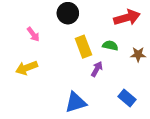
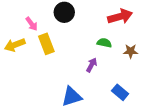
pink arrow: (33, 34) -> (32, 24), moved
yellow rectangle: (83, 47) -> (46, 44), moved
yellow arrow: (27, 68) -> (15, 45), moved

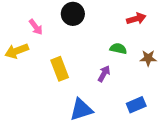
red arrow: (120, 16) -> (136, 19), size x0.7
yellow rectangle: (46, 44) -> (60, 69), moved
blue rectangle: (120, 92) -> (136, 105), turned -63

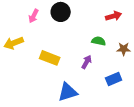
pink arrow: (36, 27) -> (34, 16), moved, turned 64
yellow rectangle: (60, 69) -> (50, 58), turned -48
blue rectangle: (136, 105) -> (114, 79), moved

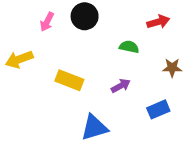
green semicircle: (99, 41) -> (129, 47), moved
purple arrow: (87, 62) -> (121, 86), turned 32

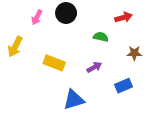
yellow arrow: (19, 59) -> (15, 47), turned -42

